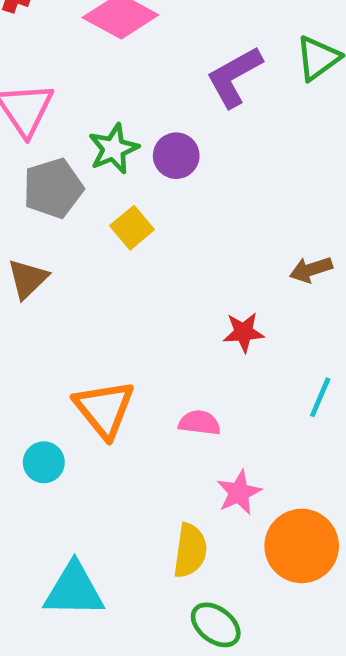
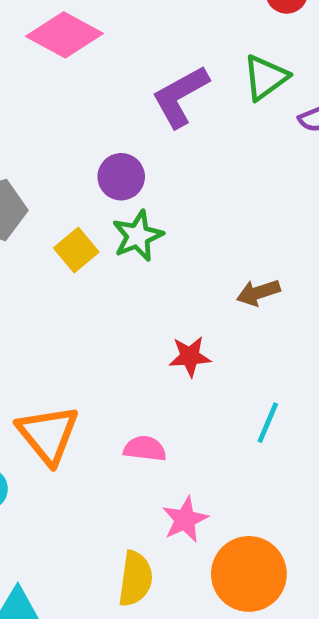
green star: (113, 149) -> (138, 236), moved

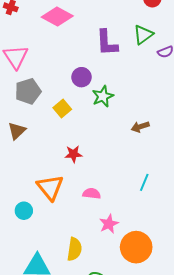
purple L-shape: (180, 96) -> (107, 43), turned -64
green star: (138, 236) -> (103, 96), moved
red star: (190, 356) -> (73, 154), moved
yellow semicircle: (135, 579) -> (74, 249), moved

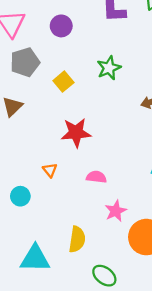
purple circle: (82, 77) -> (61, 26), moved
red star: (73, 154) -> (76, 133), size x1.5
orange triangle: (50, 187) -> (50, 170), size x0.5

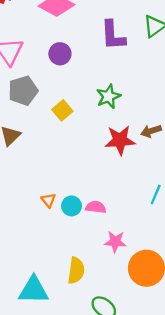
red star: (76, 133) -> (120, 140), moved
cyan circle: (20, 196) -> (72, 206), moved
pink star: (116, 211) -> (115, 242), turned 30

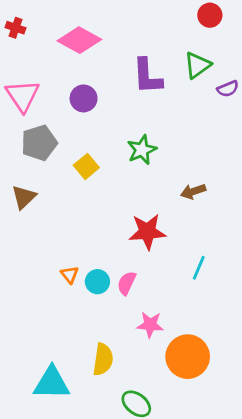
red star: (120, 140) -> (147, 232), moved
pink semicircle: (96, 207) -> (127, 283), turned -72

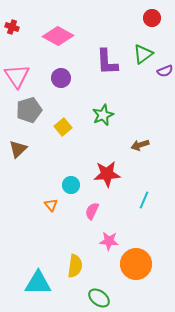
cyan circle: (97, 282) -> (71, 185), moved

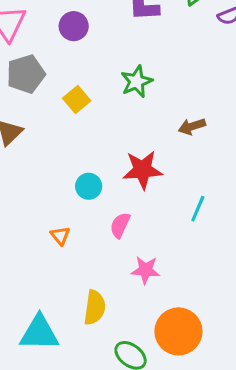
orange triangle: (51, 205) -> (60, 236), moved
orange circle: (136, 264) -> (178, 331), moved

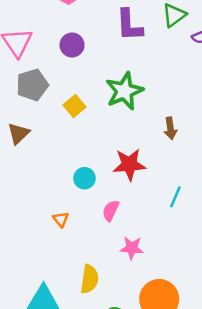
green star: (137, 82) -> (124, 91), size x1.4
brown arrow: (192, 126) -> (170, 128), turned -80

